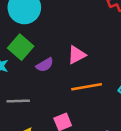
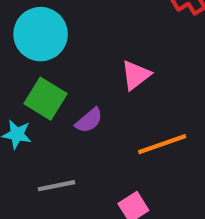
pink triangle: (77, 55) -> (136, 75), moved

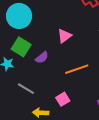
gray line: (56, 186) -> (26, 89), turned 42

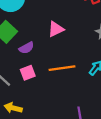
pink square: (63, 99) -> (28, 73), moved

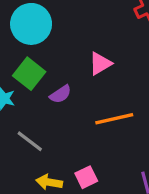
pink square: (28, 73) -> (86, 177), moved

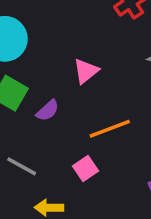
pink square: (86, 177) -> (86, 168), moved

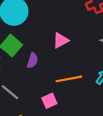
purple semicircle: (48, 110) -> (32, 61), turned -40

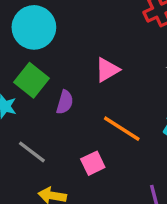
orange line: (69, 79) -> (122, 129), turned 45

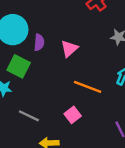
purple semicircle: (65, 102) -> (39, 42), moved

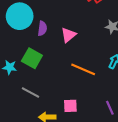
green square: (19, 66) -> (32, 58), moved
pink square: (73, 115) -> (70, 106), moved, turned 32

